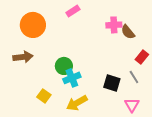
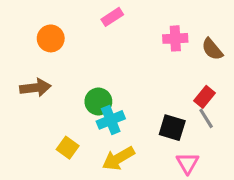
orange circle: (33, 25) -> (51, 38), size x0.7
brown semicircle: (128, 32) -> (212, 49), moved
red rectangle: (142, 57) -> (204, 97), moved
pink triangle: (132, 105) -> (188, 163), moved

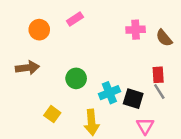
pink rectangle: (112, 17) -> (75, 19), moved
red rectangle: (204, 97) -> (158, 75), turned -42
cyan cross: (111, 120) -> (109, 93), moved
yellow arrow: (118, 158) -> (92, 122), turned -65

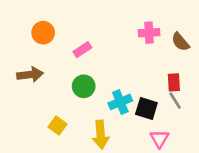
pink rectangle: (75, 19) -> (82, 50), moved

